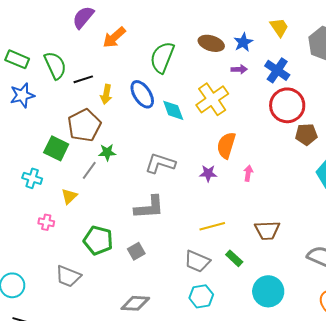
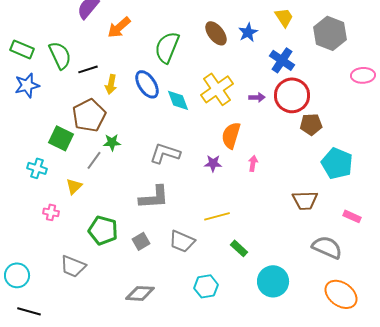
brown ellipse: (211, 43) -> (216, 33), turned 35
purple arrow: (239, 69) -> (257, 97), moved
brown trapezoid: (267, 230) -> (305, 200), moved
gray trapezoid: (197, 261) -> (182, 241), moved

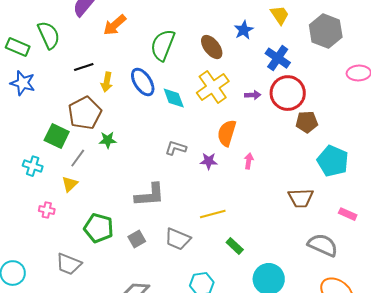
brown ellipse: (216, 33) -> (212, 47), moved
green semicircle: (60, 55) -> (49, 35), moved
blue star: (27, 85) -> (23, 83), turned 30
gray L-shape: (165, 153) -> (176, 148), moved, size x0.7
gray line: (94, 160) -> (78, 158), moved

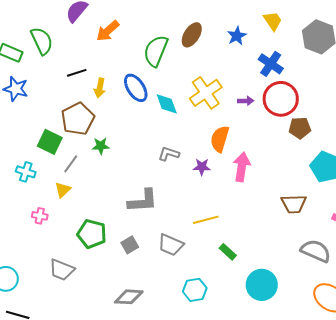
brown ellipse: (212, 47) -> (192, 35), moved, turned 70
pink arrow: (249, 161) -> (242, 167), size x1.8

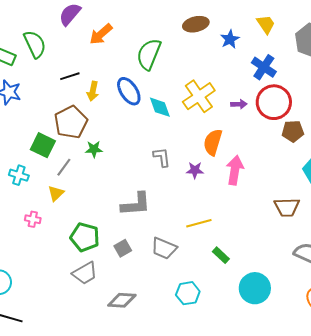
brown ellipse: (192, 35) -> (196, 24), moved, turned 45
gray L-shape: (169, 154) -> (162, 157), turned 65
gray trapezoid: (62, 270) -> (85, 273), moved, turned -52

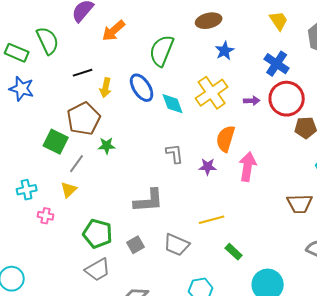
blue star: (230, 39) -> (225, 51), moved
cyan cross: (19, 175) -> (27, 190), moved, turned -30

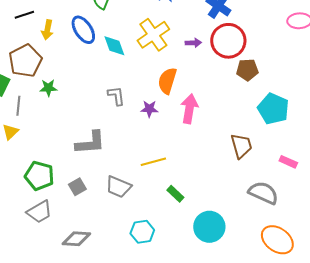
gray line: (77, 164) -> (18, 106), turned -30
brown trapezoid: (300, 204) -> (241, 146), turned -104

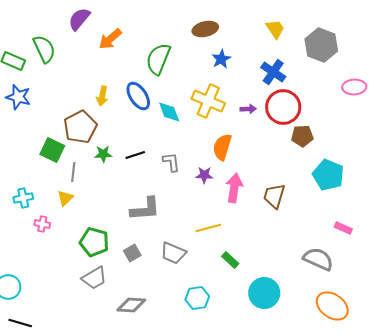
black line: (24, 15) -> (135, 155), moved
yellow cross: (153, 35) -> (208, 101), turned -32
pink arrow: (189, 109) -> (234, 188), moved
brown trapezoid: (241, 146) -> (274, 196), moved, turned -148

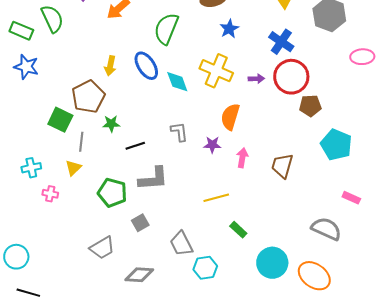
black line: (135, 155) -> (135, 146), moved
pink arrow: (234, 188) -> (242, 158), size x0.7
green pentagon: (94, 242) -> (112, 193), moved
gray trapezoid: (173, 253) -> (181, 244), moved, turned 40
orange ellipse: (332, 306) -> (314, 276), moved

